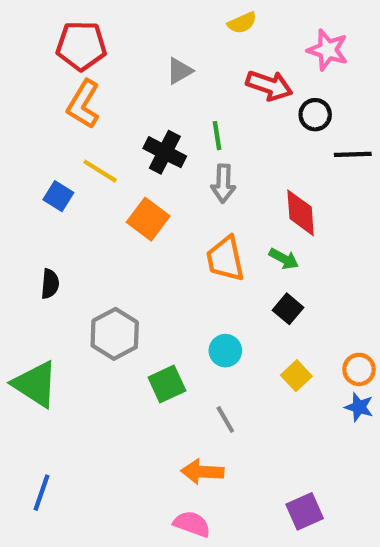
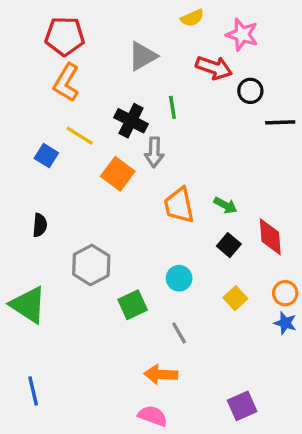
pink star: (328, 50) -> (242, 34), moved
gray triangle: (179, 71) -> (143, 56), size x1.4
gray arrow: (223, 184) -> (154, 152), moved
red diamond: (301, 213) -> (270, 237), moved
blue line: (42, 493) -> (33, 391), turned -32

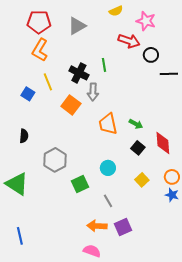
gray triangle: (143, 56) -> (77, 26), moved
yellow line: (80, 136) -> (48, 82), turned 36
purple square: (242, 406) -> (123, 227), moved

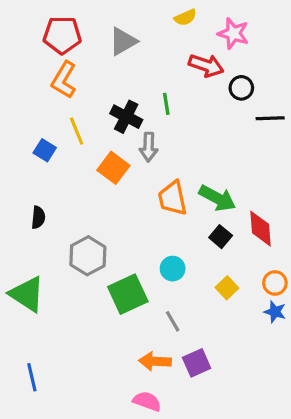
green arrow: (136, 124) -> (217, 198), size x1.6
green square: (80, 184) -> (128, 294), size x1.4

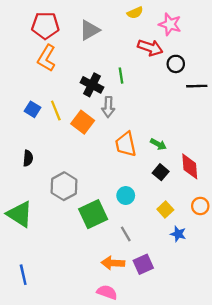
yellow line: (77, 131) -> (56, 110), moved
green arrow: (217, 198) -> (158, 144), size x0.6
blue star: (275, 312) -> (178, 234), moved

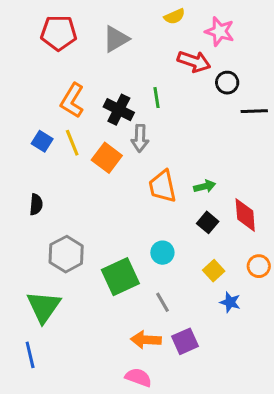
orange L-shape: (47, 58) -> (72, 101), moved
green arrow: (158, 144) -> (205, 186), turned -42
gray hexagon: (64, 186) -> (66, 254), moved
green triangle: (20, 214) -> (44, 307), moved, turned 32

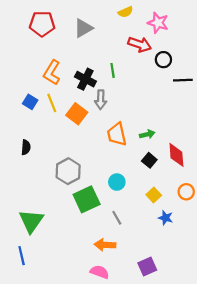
gray hexagon: (66, 254) -> (68, 171), moved
purple square: (185, 341) -> (147, 267), moved

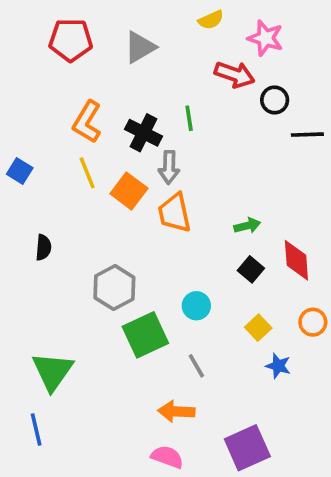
blue square: (30, 102) -> (20, 171), moved
orange trapezoid: (117, 134) -> (174, 213), moved
purple square: (147, 267) -> (247, 448), size x1.4

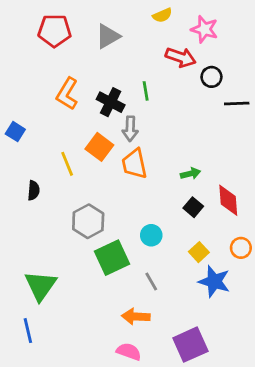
yellow line: (87, 173) -> (67, 164), moved
blue star: (278, 366) -> (214, 281), size x1.6

